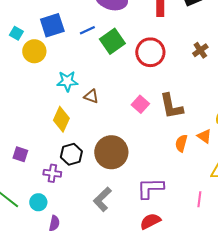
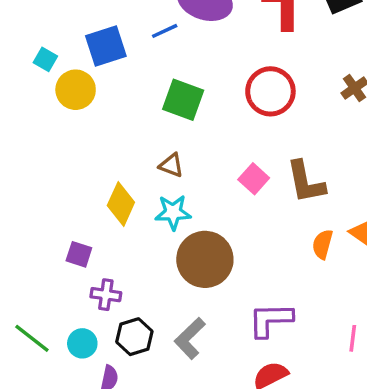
blue line: (87, 30) -> (165, 31), moved
green square: (112, 41) -> (183, 100), moved, turned -35
cyan star: (67, 81) -> (173, 212), moved
purple square: (20, 154) -> (79, 254), moved
black hexagon: (71, 154) -> (134, 337), moved

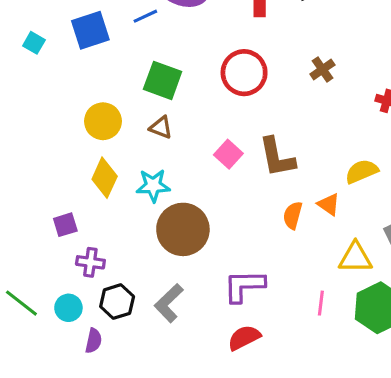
yellow circle: (76, 90) -> (103, 121), moved
brown triangle: (171, 165) -> (161, 127), moved
purple square: (79, 254) -> (65, 225), turned -35

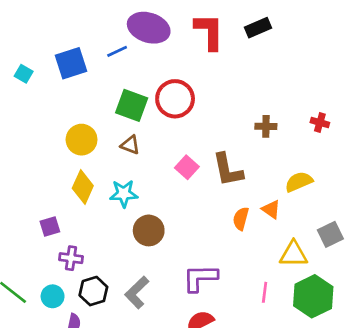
brown cross: (322, 69) -> (266, 126), moved, turned 36
red circle: (244, 73) -> (175, 99), moved
brown circle: (183, 229) -> (149, 230), size x0.7

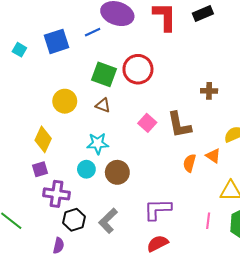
yellow diamond: (83, 187) -> (43, 139), moved
purple cross: (71, 258) -> (57, 194), size x1.4
cyan circle: (53, 296) -> (86, 169), moved

